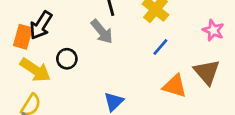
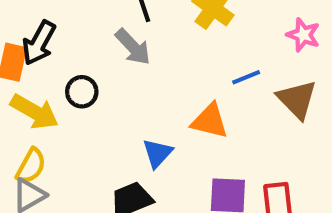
blue line: (160, 47) -> (246, 77), moved, turned 30
orange triangle: (175, 86) -> (210, 121), moved

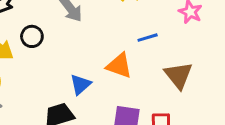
brown triangle: (297, 99) -> (178, 75), moved

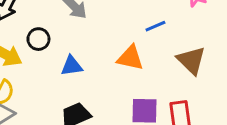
blue triangle: (80, 84) -> (72, 66), moved, turned 40

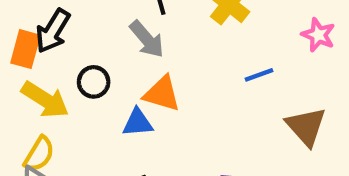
orange triangle: (130, 58) -> (162, 94), moved

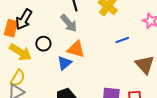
blue triangle: (138, 123) -> (65, 63), turned -35

